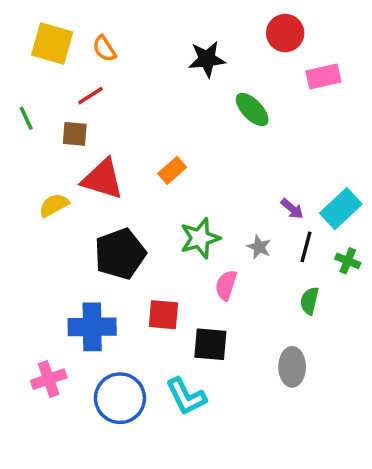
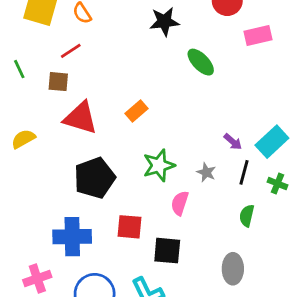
yellow semicircle: (54, 205) -> (23, 139), moved

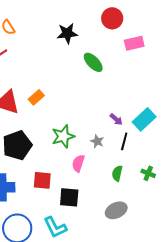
orange rectangle: (136, 111) -> (36, 97), moved
green cross: (278, 184) -> (148, 173), moved
green semicircle: (247, 216) -> (117, 173), moved
gray ellipse: (233, 269) -> (116, 210), turned 65

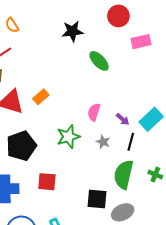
pink semicircle: (78, 163) -> (94, 112), moved
green semicircle: (117, 173) -> (124, 174), size x1.8
black square: (69, 197) -> (97, 199), moved

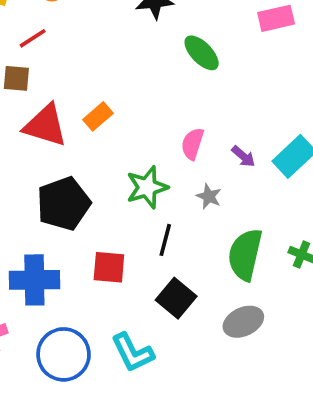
black line: (131, 142) -> (165, 240), moved
black square: (97, 199) -> (176, 298), moved, turned 35

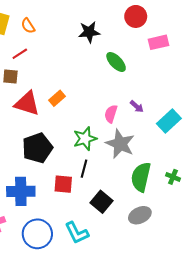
purple arrow: (243, 156) -> (137, 107), moved
gray star: (209, 196) -> (120, 144), size x2.0
black line: (165, 240) -> (84, 169), moved

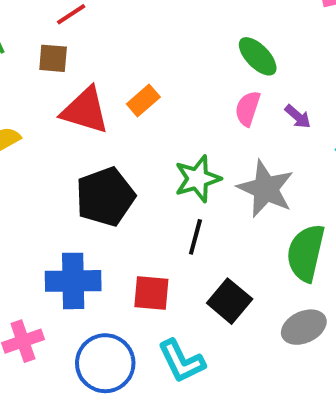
green ellipse: (116, 62) -> (258, 56), moved
pink semicircle: (111, 114) -> (248, 108), moved
red square: (63, 184) -> (151, 293), moved

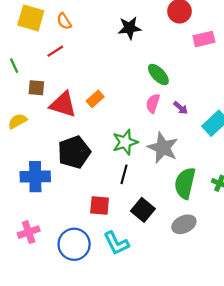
brown square: (53, 58) -> (36, 88), moved
blue cross: (73, 281) -> (35, 177), moved

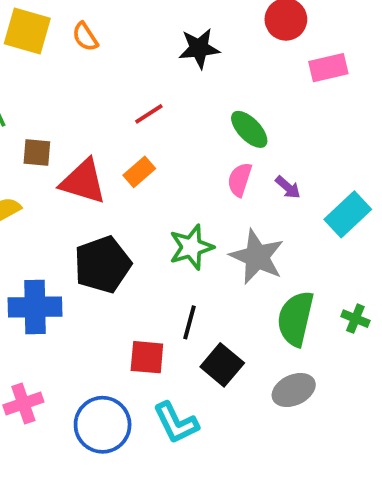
red line: (55, 51) -> (149, 114), moved
black line: (124, 174) -> (189, 322), moved

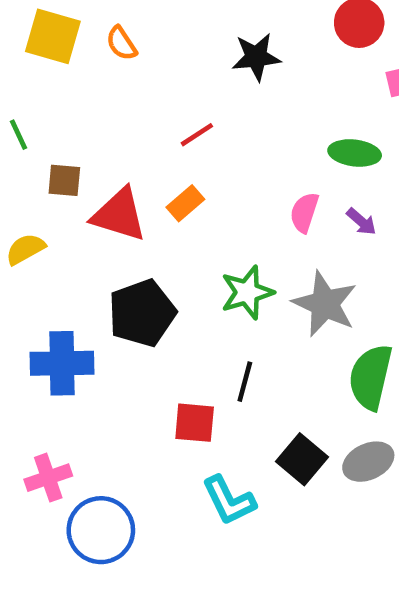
green ellipse: (249, 129) -> (355, 153), moved, turned -39
black square: (222, 365) -> (302, 459), moved
blue circle: (103, 425) -> (101, 530), moved

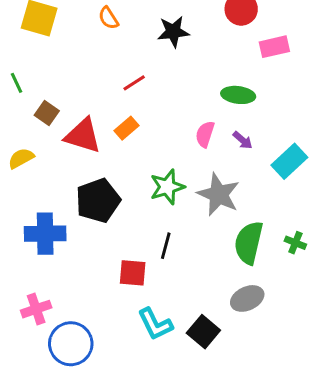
orange semicircle: (121, 43) -> (108, 18), moved
brown square: (64, 180) -> (47, 113), turned 30
black square: (302, 459) -> (203, 332), moved

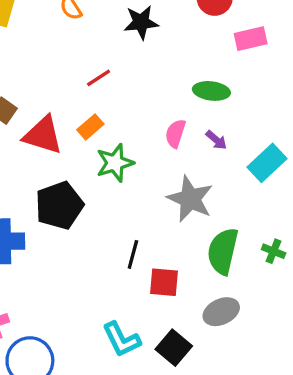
green star: (167, 187) -> (115, 163), moved
red square: (133, 273) -> (164, 282), moved

